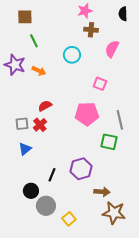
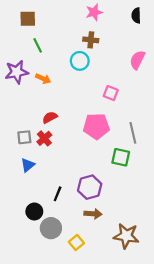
brown cross: (91, 30) -> (91, 40), moved
pink semicircle: (112, 49) -> (137, 60), moved
purple star: (15, 65) -> (17, 72), turned -30
brown arrow: (102, 192) -> (93, 214), moved

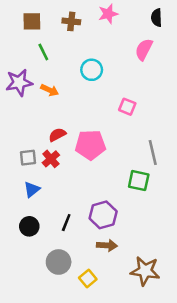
brown cross: (91, 40) -> (71, 21), moved
pink semicircle: (137, 60) -> (144, 49), moved
pink pentagon: (96, 126) -> (90, 145), moved
black circle: (34, 212) -> (29, 226), moved

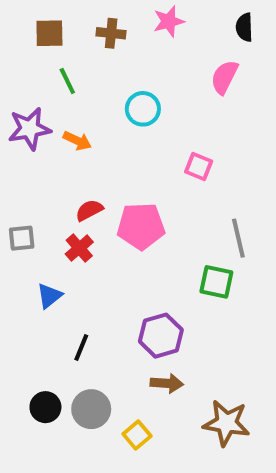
gray square: (28, 158) -> (22, 238), moved
black line: (66, 223) -> (81, 347), moved
black circle: (29, 226) -> (45, 407), moved

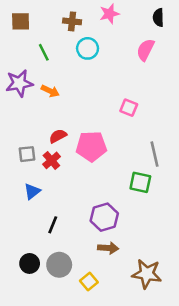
brown square: (49, 33) -> (21, 21), moved
cyan circle: (143, 109) -> (88, 48), moved
gray square: (22, 238) -> (27, 154), moved

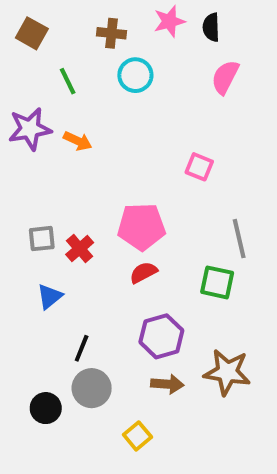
black semicircle: (158, 18) -> (211, 27), moved
brown square: (21, 21) -> (32, 33), turned 30
red semicircle: (58, 136) -> (143, 272), moved
gray circle: (59, 265) -> (92, 388), moved
brown star: (147, 274) -> (227, 372), moved

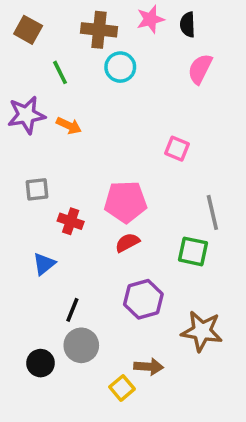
brown cross: (112, 33) -> (99, 30), size x1.4
gray square: (42, 239) -> (37, 189), moved
red cross: (80, 249) -> (71, 221), turned -30
brown arrow: (167, 384) -> (149, 367), moved

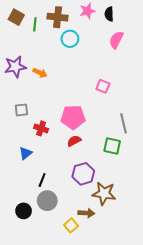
green line: (60, 72) -> (35, 24), moved, turned 32
brown star: (202, 331) -> (104, 193), moved

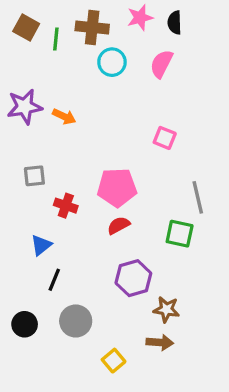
pink semicircle: (116, 40) -> (161, 64), moved
black line: (42, 180) -> (54, 280), moved
brown star: (104, 193) -> (166, 309), size x0.7
black circle: (24, 211) -> (25, 324), moved
brown arrow: (86, 213) -> (160, 342), moved

